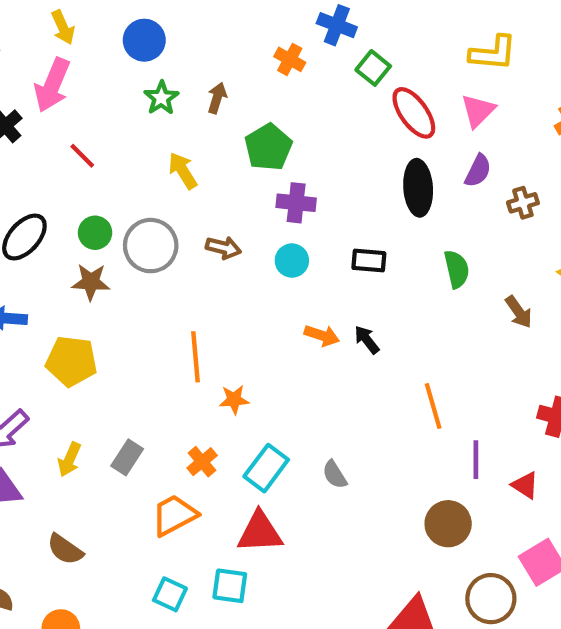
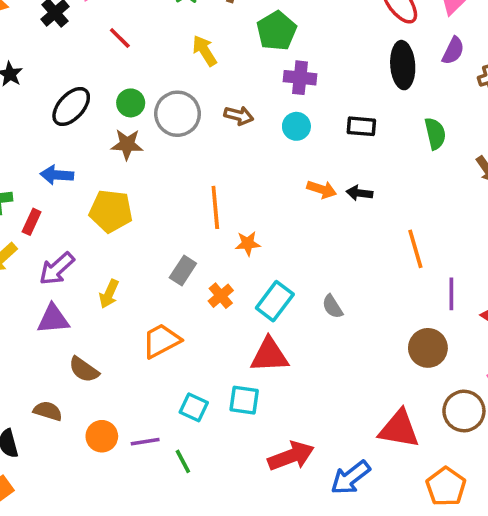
black arrow: (367, 340) -> (359, 193), turned -45
gray rectangle: (127, 457) -> (183, 270), moved
orange trapezoid: (174, 515) -> (161, 341), moved
brown semicircle: (65, 549) -> (84, 370), moved

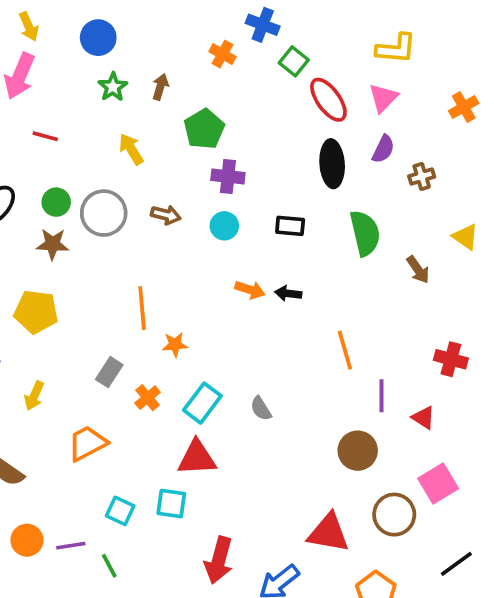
red line: (120, 38) -> (45, 136), turned -30
green semicircle: (435, 134) -> (365, 233), size x1.4
red arrow: (291, 456) -> (219, 560), turned 126

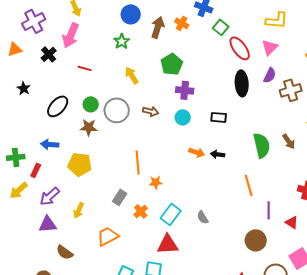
blue circle: (98, 38) -> (131, 14), moved
brown arrow: (160, 87) -> (158, 27), moved, size x1.5
brown cross: (422, 176) -> (291, 90), size x1.5
green semicircle: (365, 233) -> (262, 145), moved

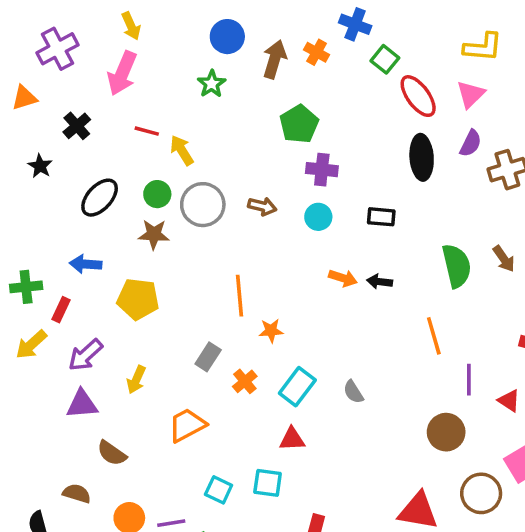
black cross: (49, 54) -> (77, 126), moved
yellow arrow: (132, 75) -> (182, 150), moved
red triangle: (168, 244) -> (292, 439), size x0.7

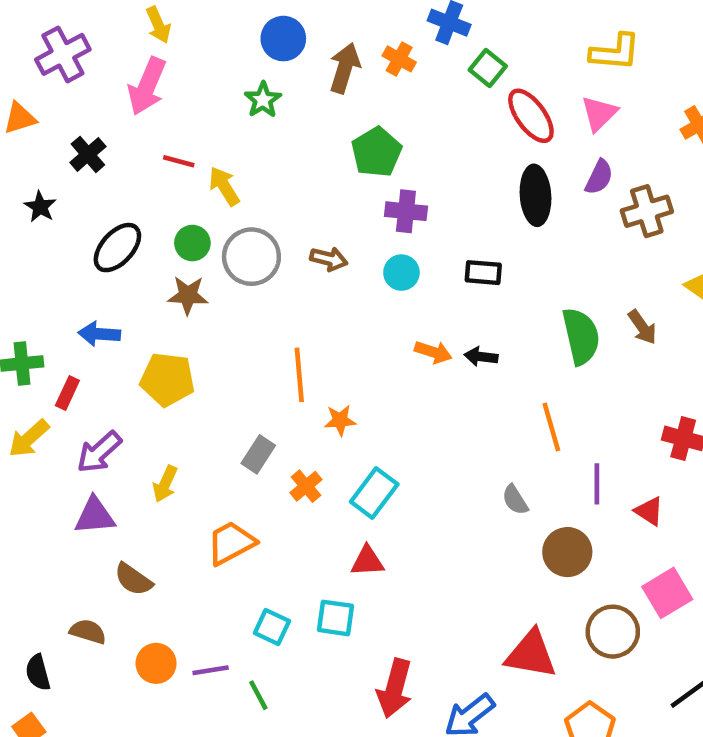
gray semicircle: (353, 392) -> (515, 500), moved

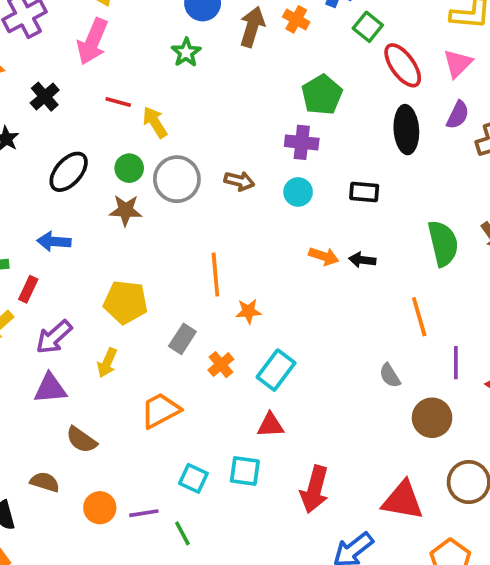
green pentagon: (376, 152) -> (322, 95), moved
yellow pentagon: (167, 379) -> (126, 302), moved
red arrow: (395, 688) -> (315, 489), moved

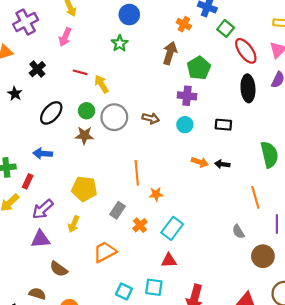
brown arrow: (252, 27) -> (170, 53), moved
pink arrow: (92, 41) -> (65, 37), size x0.7

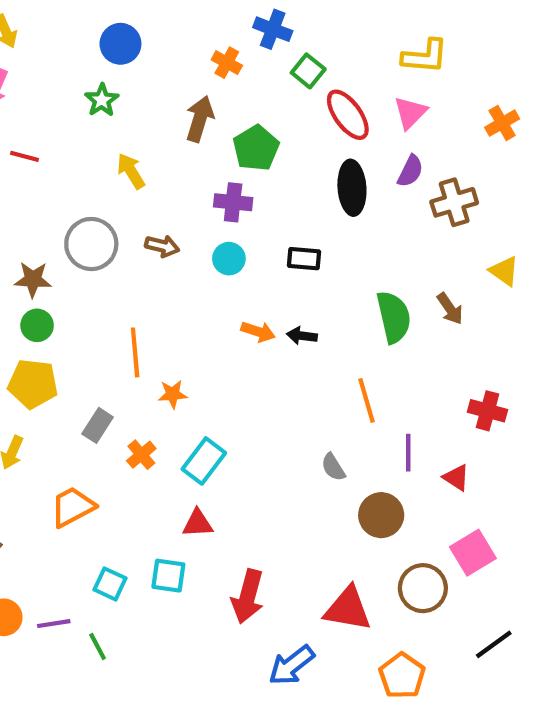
yellow arrow: (101, 84) -> (131, 171), moved
green circle: (87, 111) -> (37, 325), moved

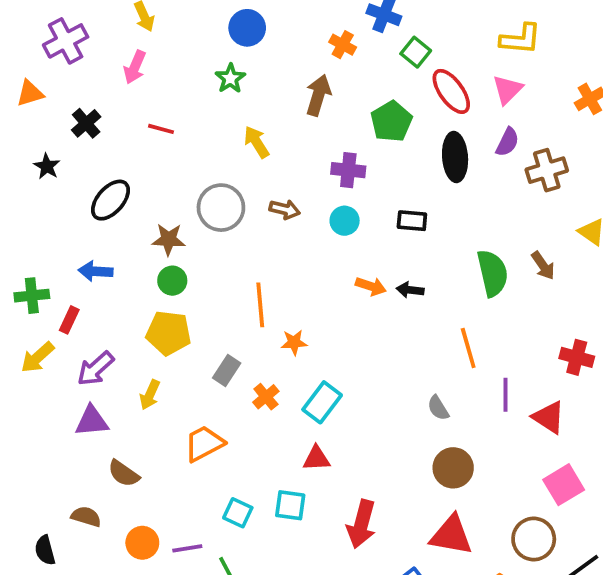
green pentagon: (256, 148) -> (391, 121), moved
red triangle: (456, 478) -> (549, 417), size x1.4
brown circle: (381, 515) -> (453, 468), moved
brown circle: (423, 588) -> (534, 539), moved

